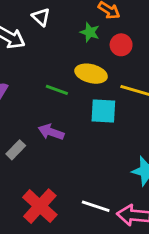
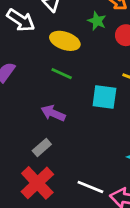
yellow ellipse: (91, 74) -> (65, 41), moved
gray rectangle: (16, 150) -> (42, 147), moved

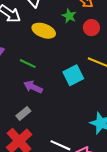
green line: (62, 74) -> (28, 64), moved
cyan square: (104, 97) -> (73, 75), turned -36

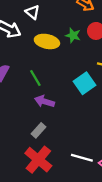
green star: (69, 16) -> (73, 35), moved
green line: (28, 64) -> (35, 78), turned 42

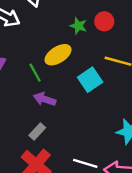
yellow ellipse: (47, 41) -> (58, 55), moved, turned -45

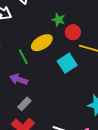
red circle: (104, 21) -> (73, 32), moved
purple arrow: (45, 99) -> (19, 79), moved

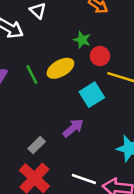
green line: (23, 57) -> (32, 75), moved
purple arrow: (19, 79) -> (73, 128), moved, turned 120

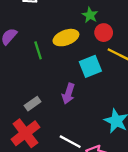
green line: (32, 75) -> (38, 50), moved
purple arrow: (73, 128) -> (68, 94), turned 138

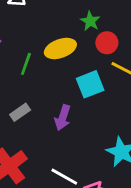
green line: (38, 50) -> (26, 64), turned 36
gray rectangle: (33, 104) -> (20, 112), moved

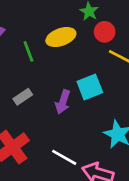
green line: (26, 64) -> (28, 51), turned -40
cyan square: (90, 84) -> (90, 87), moved

